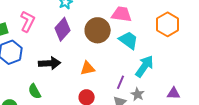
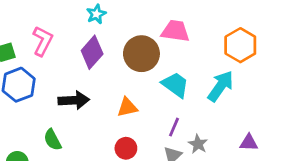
cyan trapezoid: (129, 40) -> (175, 85), moved
cyan arrow: (145, 66) -> (221, 86), moved

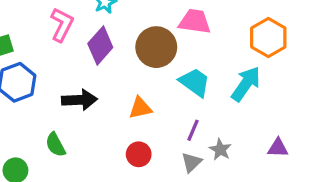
pink L-shape: (43, 41) -> (62, 25), moved

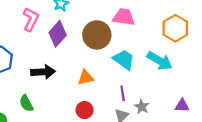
cyan arrow: (246, 84) -> (160, 61), turned 85
purple line: (193, 130) -> (123, 93), turned -32

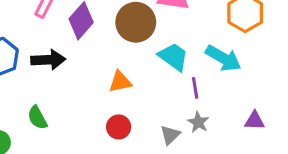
black arrow: (43, 72) -> (48, 60), moved
purple line: (123, 93) -> (195, 88), moved

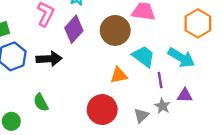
orange triangle: (120, 82) -> (119, 75), moved
purple triangle: (255, 121) -> (185, 95), moved
red circle: (119, 127) -> (102, 110), size x1.6

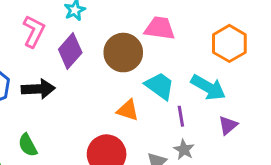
orange triangle: (119, 75) -> (128, 110), turned 30
purple triangle: (185, 95) -> (228, 125), moved, turned -42

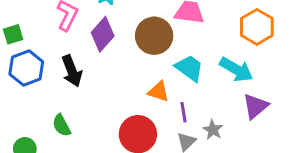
black arrow: (38, 89) -> (72, 71), turned 72
purple line: (181, 116) -> (183, 112), moved
purple triangle: (228, 125) -> (255, 106), size x1.4

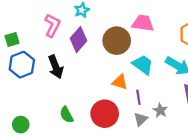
green semicircle: (62, 125) -> (67, 115), moved

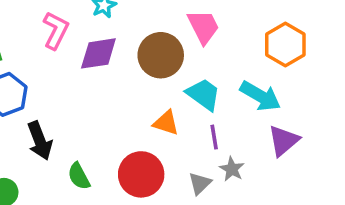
pink trapezoid: (143, 23) -> (203, 27), turned 55
purple diamond: (78, 40) -> (98, 53), turned 40
black arrow: (56, 67) -> (40, 141), moved
purple line: (138, 97) -> (214, 137), moved

